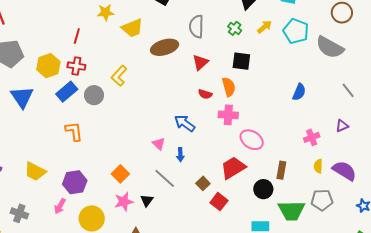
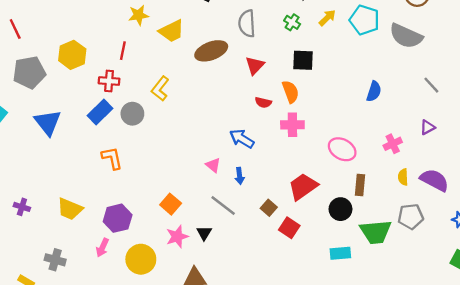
red line: (77, 36) -> (123, 51), moved
yellow hexagon: (48, 66) -> (72, 55), moved
pink ellipse: (252, 140) -> (342, 149), moved

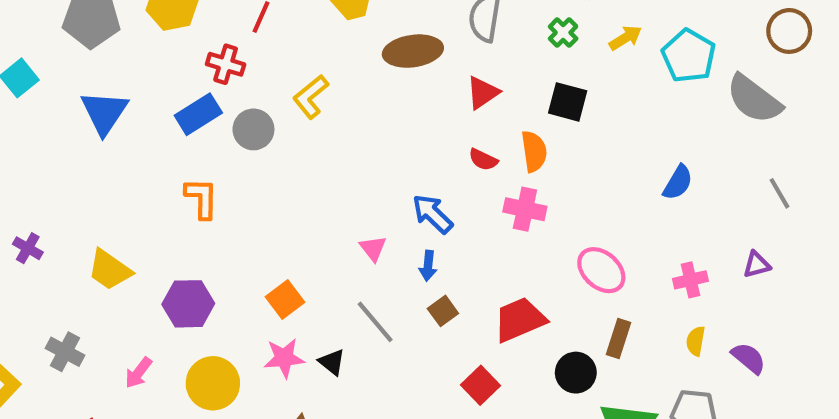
blue arrow: (240, 176) -> (428, 266), moved
purple semicircle: (434, 180) -> (749, 358), size x0.7
brown square: (269, 208) -> (443, 311), moved
black triangle: (204, 233) -> (332, 362), turned -35
pink arrow: (102, 248) -> (138, 373), moved

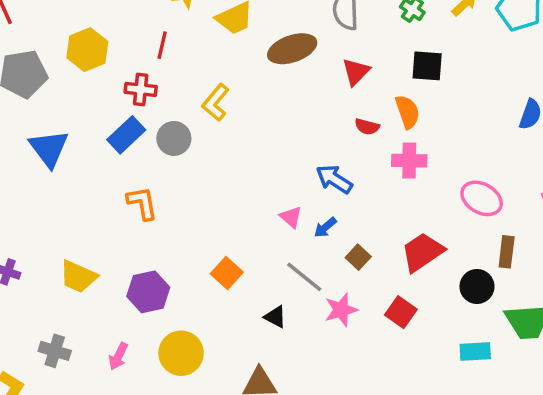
blue arrow: (428, 266) -> (325, 227), moved, turned 55
pink star: (284, 358) -> (341, 310), moved

